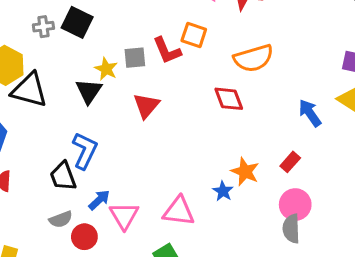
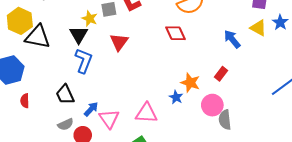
blue L-shape: (85, 151) -> (84, 61), moved
pink circle: (295, 205) -> (212, 105), moved

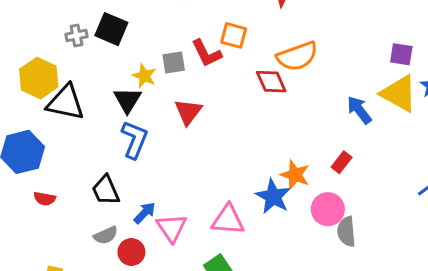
yellow triangle: (258, 28) -> (399, 93), size x1.5
red diamond: (176, 33) -> (271, 82), moved
blue star: (176, 97) -> (273, 197), size x1.6
red semicircle: (25, 101) -> (45, 199), turned -80

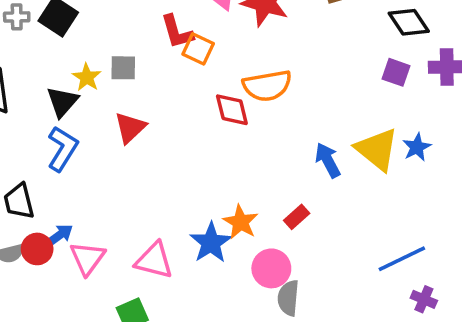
red L-shape: (207, 53) -> (177, 32), moved
purple square: (401, 54) -> (396, 72), moved
red circle: (131, 252) -> (37, 249), moved

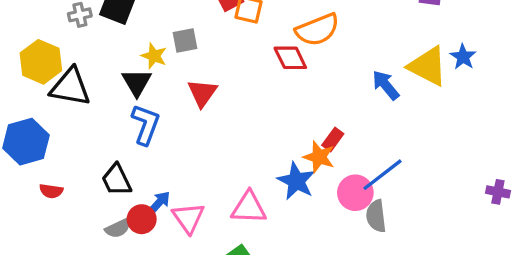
red rectangle: (297, 217) -> (333, 140), moved
blue line: (402, 259) -> (382, 175), moved

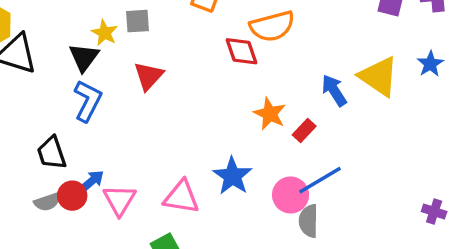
blue star: (463, 57) -> (430, 64), moved
red rectangle: (333, 140) -> (304, 130), moved
orange star: (319, 157) -> (270, 114), moved

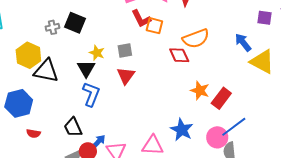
gray square: (138, 21) -> (125, 50), moved
blue arrow: (334, 90) -> (243, 42), moved
red rectangle: (304, 130) -> (221, 98), size x1.5

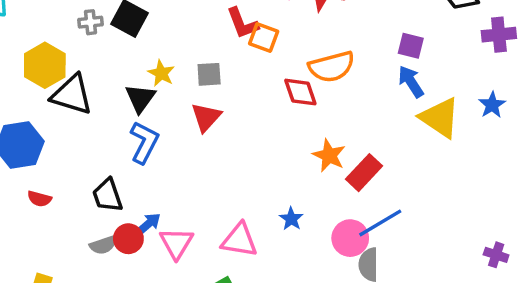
purple square: (264, 18) -> (411, 46), moved
blue star: (182, 130) -> (291, 219), size x0.6

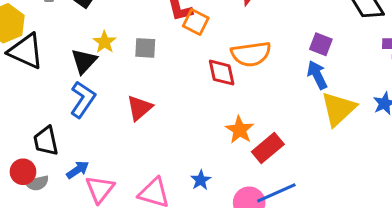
red triangle: (206, 117) -> (140, 108), moved
yellow triangle: (440, 118) -> (338, 109), turned 36
red circle: (128, 239) -> (23, 172), moved

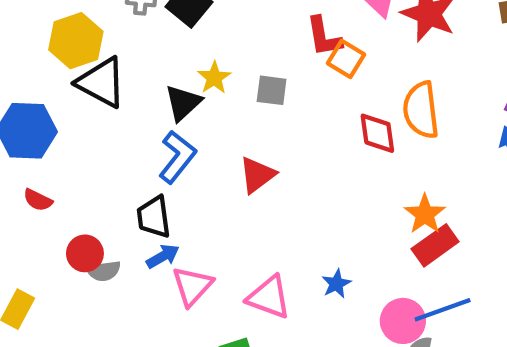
orange semicircle: (251, 54) -> (421, 110), turned 87
orange star: (240, 130) -> (425, 214), moved
black trapezoid: (46, 141) -> (154, 217), moved

